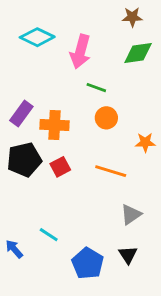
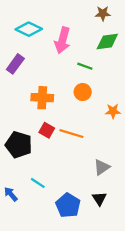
green line: (96, 88) -> (85, 66), moved
purple rectangle: (21, 114) -> (15, 64), moved
black pentagon: (24, 160) -> (19, 145), moved, turned 30
red square: (60, 167) -> (47, 130), turned -32
orange line: (111, 171) -> (71, 134), moved

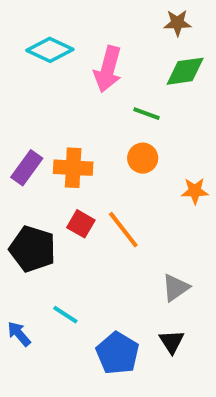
purple rectangle: (15, 64) -> (27, 168), moved
orange line: (71, 134) -> (123, 230), turned 35

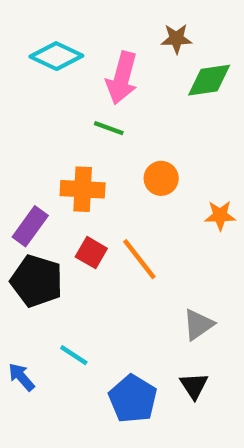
brown star: (177, 23) -> (176, 39), moved
green line: (147, 114) -> (109, 128), moved
purple rectangle: (27, 168) -> (30, 226), moved

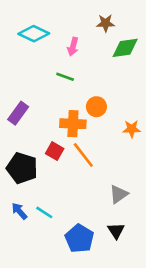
pink arrow: (122, 78) -> (73, 47), size x0.6
orange cross: (83, 189) -> (73, 124), moved
purple rectangle: (30, 226) -> (18, 113), moved
blue arrow: (21, 377) -> (19, 211), moved

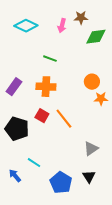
pink arrow: (73, 47) -> (62, 26), moved
orange circle: (96, 107) -> (92, 82), moved
orange cross: (73, 124) -> (46, 87), moved
blue arrow: (19, 211) -> (15, 176), moved

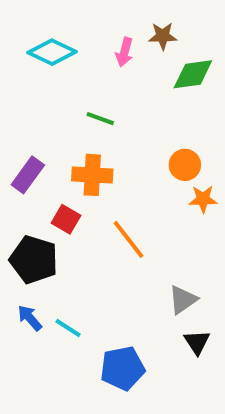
red square: (42, 116) -> (66, 219), moved
blue arrow: (15, 176) -> (30, 318), moved
black triangle: (89, 177) -> (197, 342), moved
blue pentagon: (61, 183) -> (122, 368), turned 30

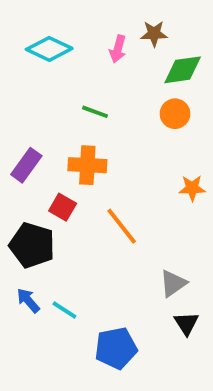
orange circle: (185, 165) -> (175, 114), moved

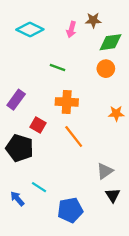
orange cross: (87, 165) -> (67, 102), moved
blue arrow: (28, 300) -> (17, 199), moved

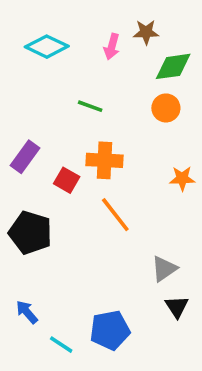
red square: (38, 125) -> (67, 180), moved
cyan line: (39, 187) -> (61, 345), moved

